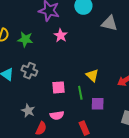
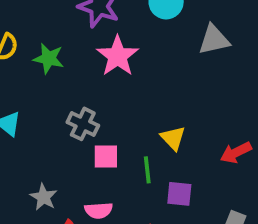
gray triangle: (109, 23) -> (214, 40), turned -30
pink star: (61, 35) -> (118, 56), size x1.5
gray cross: (29, 71) -> (83, 124), moved

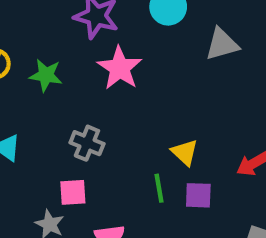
pink square: (106, 156) -> (73, 192), moved
purple square: (179, 194) -> (198, 195), moved

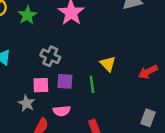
green star: (46, 75) -> (27, 15), turned 30
purple square: (198, 195) -> (65, 81), moved

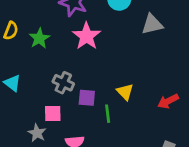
purple square: (65, 81) -> (87, 98), moved

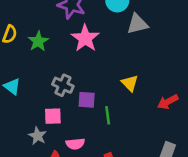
gray triangle: (152, 24) -> (137, 24), moved
yellow triangle: (125, 92) -> (130, 83), moved

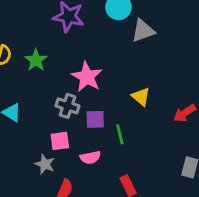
pink star: (85, 38) -> (87, 77), moved
pink semicircle: (75, 144) -> (90, 157), moved

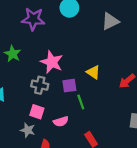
gray triangle: (143, 31) -> (110, 21), moved
purple square: (95, 119) -> (69, 86), moved
pink square: (60, 141) -> (37, 112), turned 32

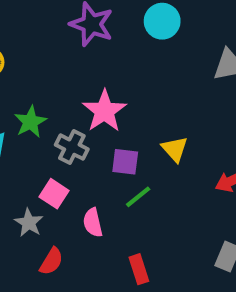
green star: (13, 54) -> (30, 122), moved
green line: (81, 102) -> (138, 197), turned 56
pink semicircle: (61, 121) -> (93, 223), turned 80

